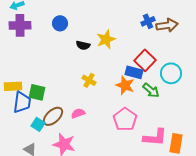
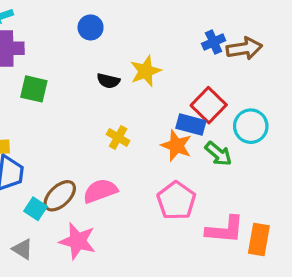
blue circle: (60, 23) -> (91, 27), moved
green square: (37, 92) -> (34, 89), moved
pink semicircle: (78, 113) -> (100, 191), size x1.5

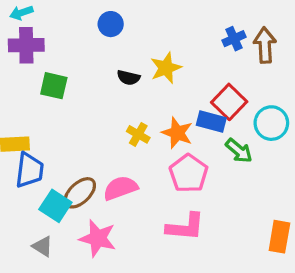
brown arrow: (244, 48) -> (265, 45), turned -84
orange star: (176, 146) -> (177, 133), moved
pink pentagon: (176, 201) -> (189, 173), moved
cyan square: (36, 209) -> (55, 206), size x1.4
pink L-shape: (225, 230) -> (185, 227), moved

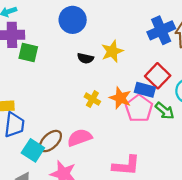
blue circle: (111, 24) -> (73, 20), size x1.5
blue cross: (234, 39) -> (161, 30), size x1.6
green square: (54, 86) -> (28, 52), moved
pink pentagon: (189, 173) -> (139, 108), moved

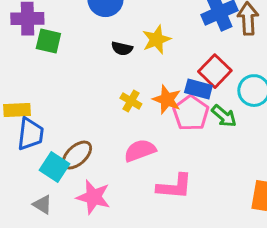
pink semicircle: (80, 138) -> (140, 151), moved

